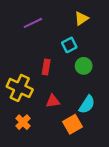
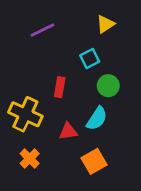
cyan semicircle: (87, 104) -> (97, 119), moved

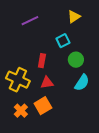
cyan semicircle: (97, 119) -> (82, 83), moved
red triangle: (68, 131) -> (47, 83), moved
orange square: (94, 161) -> (43, 106), moved

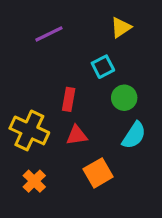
orange square: (43, 106) -> (98, 173), moved

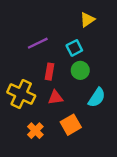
purple line: (49, 34) -> (38, 43), moved
green circle: (124, 98) -> (80, 70), moved
orange cross: (34, 181) -> (35, 131), moved

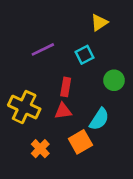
green circle: (80, 70) -> (114, 80), moved
red rectangle: (50, 72) -> (66, 87), moved
cyan semicircle: (97, 98) -> (99, 119), moved

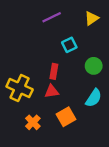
yellow triangle: (99, 23) -> (91, 18), moved
purple line: (43, 49) -> (52, 17), moved
cyan semicircle: (99, 119) -> (94, 98), moved

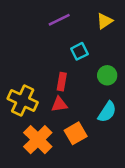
orange cross: (33, 122) -> (38, 140), size x1.6

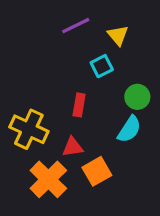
yellow triangle: (105, 21) -> (118, 35), moved, turned -36
red triangle: (59, 104) -> (73, 147), moved
cyan semicircle: (107, 112) -> (129, 129), moved

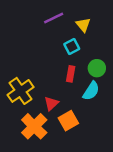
red rectangle: (79, 105) -> (71, 74), moved
yellow cross: (29, 129) -> (21, 91), turned 30
red triangle: (73, 147) -> (51, 103), turned -35

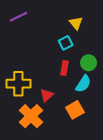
purple line: (54, 18) -> (18, 17), moved
yellow cross: (21, 91) -> (18, 84), turned 35
orange square: (68, 121) -> (75, 110), moved

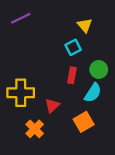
orange cross: (31, 116) -> (35, 129), size x0.7

